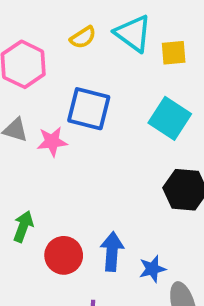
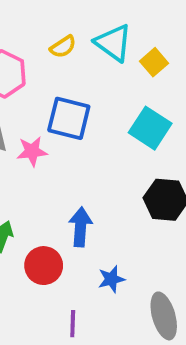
yellow square: (174, 53) -> (154, 62), turned -36
blue arrow: (112, 252) -> (80, 227), moved
blue star: (152, 269) -> (111, 279), moved

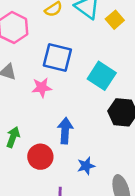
cyan square: (150, 128) -> (102, 76), moved
pink star: (32, 151) -> (42, 88), moved

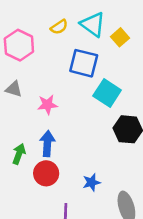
blue square: (57, 58) -> (84, 63), moved
blue arrow: (65, 131) -> (47, 144), moved

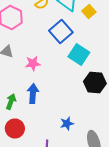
blue square: (84, 63) -> (61, 32), turned 35
red circle: (46, 173) -> (15, 128), moved

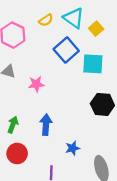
cyan square: (79, 54) -> (93, 64), moved, turned -30
blue arrow: (33, 94) -> (46, 125), moved

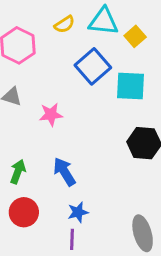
cyan triangle: (74, 18) -> (104, 21), turned -30
blue arrow: (46, 125) -> (64, 172), turned -36
blue star: (73, 148) -> (78, 212), moved

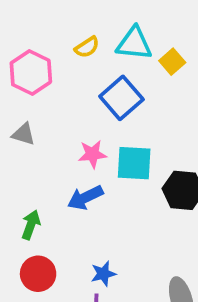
cyan square: (131, 86) -> (134, 163), moved
pink star: (51, 115) -> (92, 154), moved
blue arrow: (64, 172) -> (85, 198), moved, turned -84

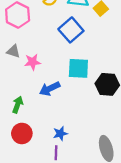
pink star: (92, 154) -> (33, 62), moved

